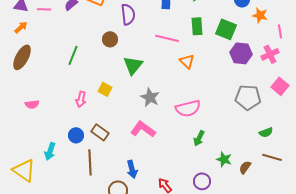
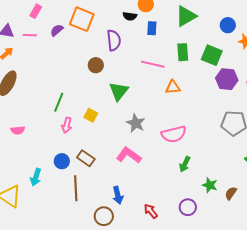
green line: (73, 55) -> (59, 102), moved
orange triangle: (187, 61) -> (173, 87), turned -49

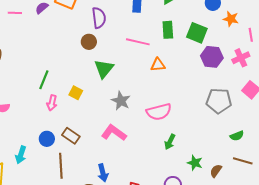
brown circle: (96, 65) -> (89, 42), moved

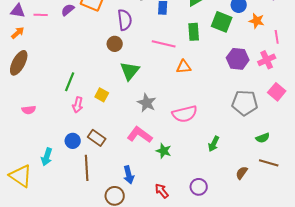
green square: (197, 33) -> (222, 22), moved
green arrow: (170, 142) -> (214, 144), moved
green star: (195, 163) -> (164, 151), moved

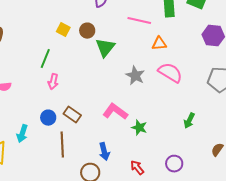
brown circle: (115, 44) -> (87, 31), moved
yellow square: (102, 95) -> (63, 30), moved
gray star: (147, 103) -> (135, 76), moved
pink semicircle: (185, 114) -> (170, 73), moved, turned -135

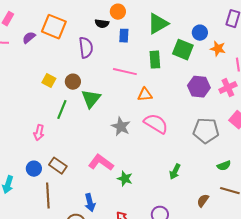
green line: (45, 59) -> (62, 110), moved

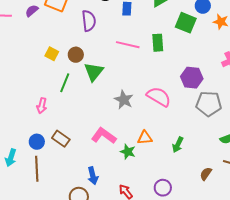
green rectangle: (155, 60) -> (158, 43), moved
purple hexagon: (199, 87) -> (192, 78), moved
orange triangle: (145, 95) -> (145, 138), moved
brown line: (48, 196) -> (37, 169), moved

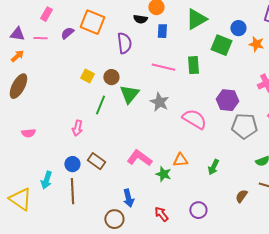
gray star: (124, 100) -> (159, 102), moved

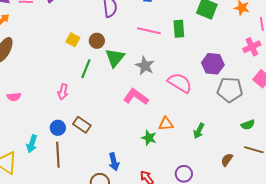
pink L-shape: (139, 158) -> (136, 97), moved

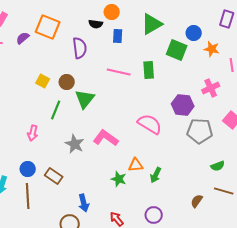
pink cross: (252, 47) -> (211, 88), moved
gray star: (145, 66) -> (75, 144), moved
brown rectangle: (82, 125) -> (54, 176), moved
green arrow: (199, 131) -> (156, 175), moved

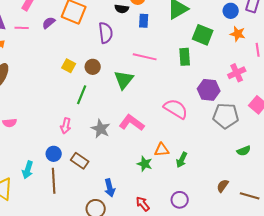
blue circle: (194, 33) -> (231, 11), moved
green rectangle: (149, 70) -> (185, 57), moved
green triangle: (85, 99) -> (124, 80), moved
pink arrow: (33, 133) -> (66, 126), moved
brown line: (224, 191) -> (250, 196), moved

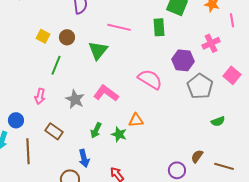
gray pentagon: (226, 116) -> (200, 86), turned 30
blue circle: (54, 154) -> (16, 120), moved
green arrow: (182, 160) -> (96, 130), moved
purple circle: (180, 200) -> (177, 170), moved

